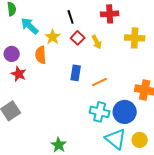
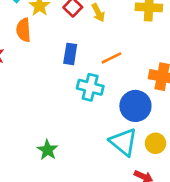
orange line: (100, 82) -> (111, 58), moved
cyan cross: (100, 112) -> (90, 87), moved

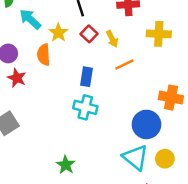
orange line: (111, 58) -> (124, 64), moved
cyan cross: (90, 87) -> (85, 107), moved

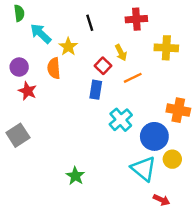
red square: (89, 34) -> (103, 66), moved
cyan cross: (85, 107) -> (121, 120), moved, turned 35
yellow circle: (165, 159) -> (172, 159), moved

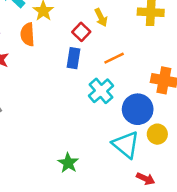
orange line: (133, 78) -> (114, 58), moved
green star: (75, 176) -> (68, 163), moved

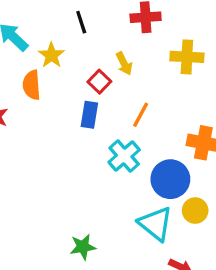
orange line: (114, 58) -> (141, 115), turned -36
green star: (68, 163) -> (83, 247), turned 30

